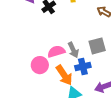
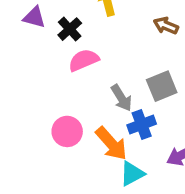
pink semicircle: (56, 51) -> (84, 60), moved

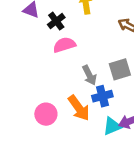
pink circle: (67, 131) -> (46, 114), moved
cyan triangle: (132, 174) -> (112, 126), moved

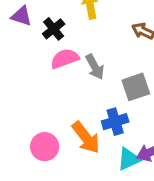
gray arrow: (89, 75) -> (95, 67), moved

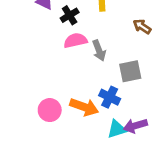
blue cross: (115, 122) -> (110, 97), turned 36
orange arrow: (86, 138) -> (84, 107), turned -40

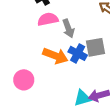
blue cross: (110, 97) -> (78, 53), moved
orange arrow: (84, 107) -> (55, 56), moved

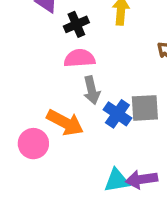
gray arrow: (68, 28) -> (92, 90), moved
orange arrow: (55, 56) -> (65, 123), moved

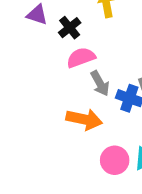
pink circle: (33, 144) -> (115, 160), moved

